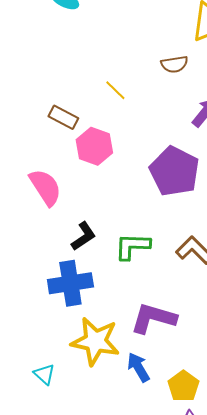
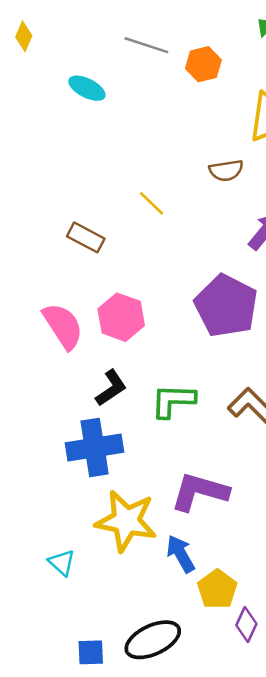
pink hexagon: (94, 146) -> (121, 317), moved
yellow pentagon: (183, 386) -> (217, 589), moved

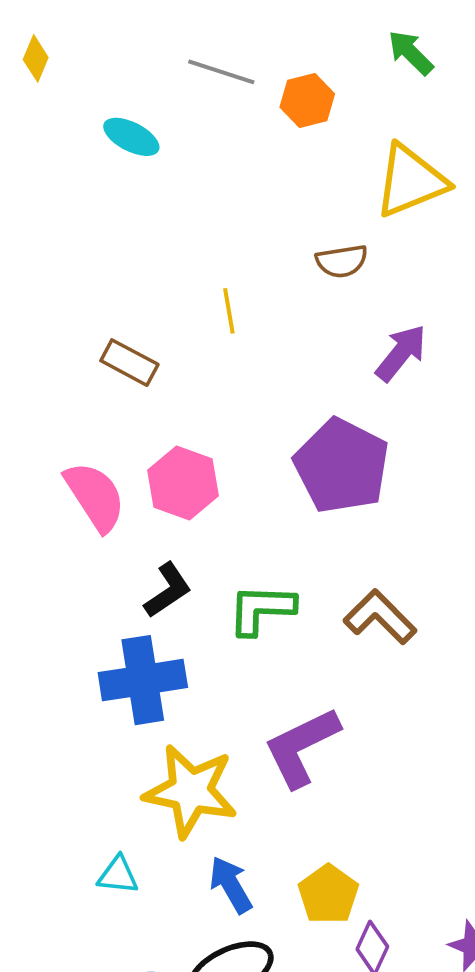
yellow line: (151, 203) -> (229, 311), turned 36
purple L-shape: (200, 492) -> (302, 747), turned -42
blue arrow: (181, 554) -> (231, 885), moved
cyan triangle: (62, 563) -> (118, 875), moved, turned -36

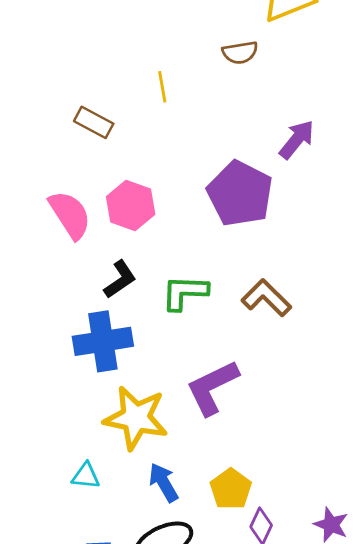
purple arrow: (401, 353) -> (297, 140), moved

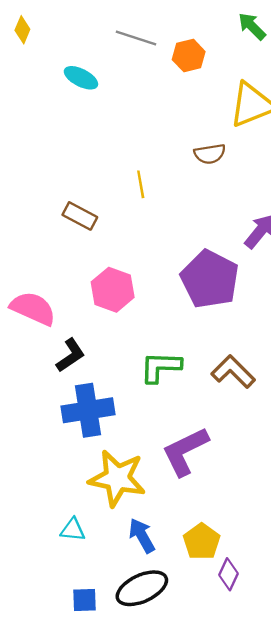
pink semicircle: (70, 215) -> (33, 308), moved, turned -33
black L-shape: (120, 279) -> (70, 355), moved

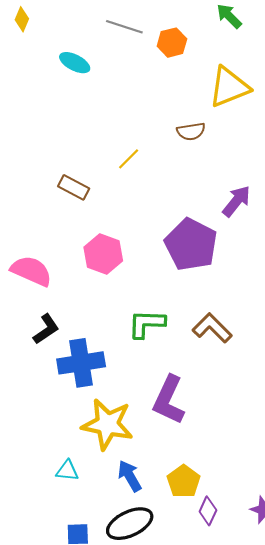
yellow line: (141, 184) -> (129, 159), turned 55
black L-shape: (70, 355) -> (46, 329), moved
purple L-shape: (185, 451) -> (169, 400), turned -39

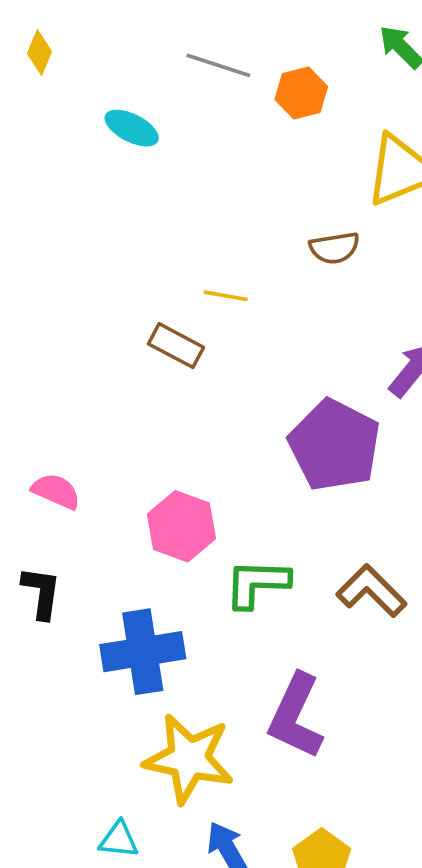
yellow line: (129, 159) -> (226, 296), turned 55
brown rectangle: (74, 187) -> (176, 346), moved
pink hexagon: (103, 254) -> (181, 526), moved
pink semicircle: (31, 271) -> (56, 491), size x0.7
black L-shape: (46, 329) -> (41, 593), moved, turned -48

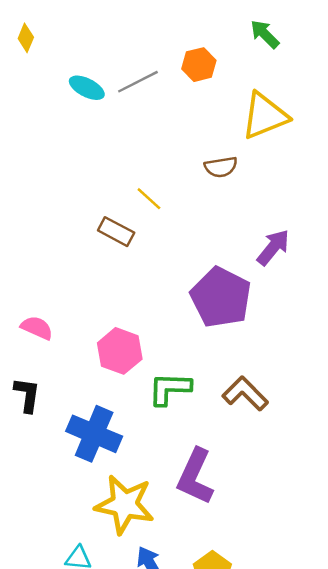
gray line: (218, 65) -> (138, 82), moved, turned -45
yellow line: (226, 296) -> (149, 199), turned 32
blue cross: (143, 652) -> (94, 434), turned 32

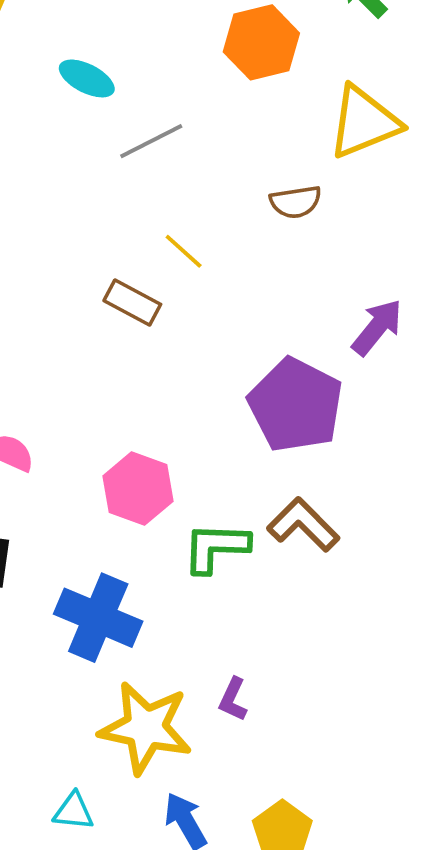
orange hexagon: (199, 65) -> (261, 42), size x1.4
gray line: (138, 82) -> (151, 141), moved
brown L-shape: (245, 394) -> (303, 525), moved
purple L-shape: (195, 476) -> (233, 699), moved, size x0.5

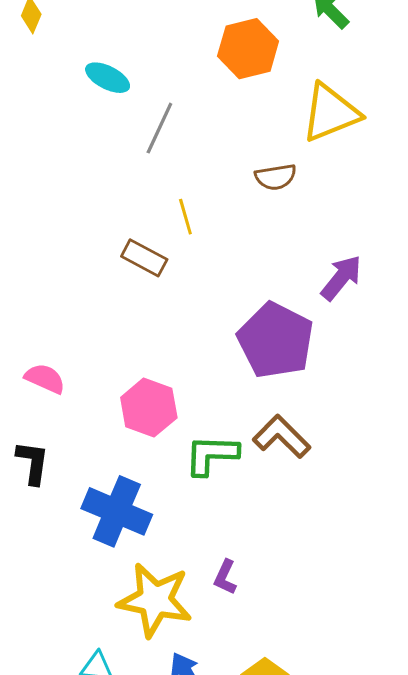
gray line: (151, 141) -> (159, 128), turned -38
yellow line: (184, 251) -> (185, 217), turned 32

